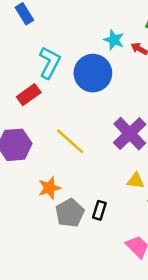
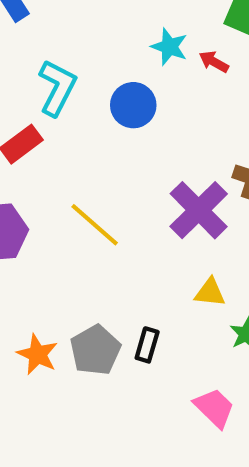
blue circle: (93, 73) -> (133, 105), size x0.7
orange star: (49, 188) -> (37, 354), moved, turned -30

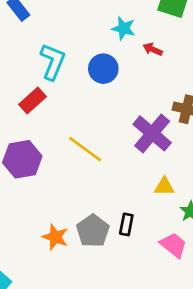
red arrow: (214, 62) -> (153, 49), moved
pink trapezoid: (214, 408) -> (173, 245), moved

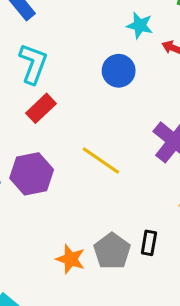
cyan L-shape: (53, 62) -> (33, 64), moved

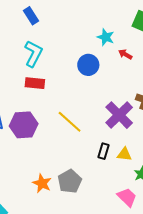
red rectangle: (41, 108) -> (35, 83), turned 42
black rectangle: (149, 243) -> (104, 151), moved

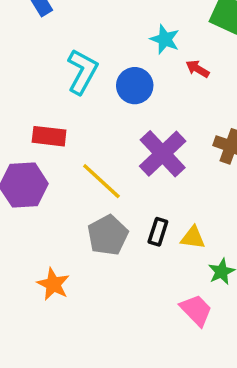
cyan L-shape: (33, 54) -> (82, 72), moved
red rectangle: (35, 83) -> (49, 136), moved
purple cross: (119, 115) -> (163, 154), moved
gray pentagon: (70, 181) -> (108, 235), moved

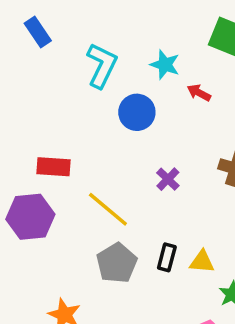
cyan L-shape: (82, 72) -> (102, 65), moved
purple cross: (163, 154) -> (168, 179), size x0.5

